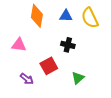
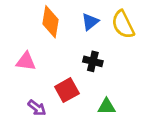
blue triangle: (66, 16) -> (90, 22), turned -40
green triangle: (78, 78) -> (107, 106), turned 40

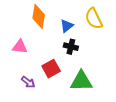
blue triangle: (90, 22) -> (67, 26), moved
green triangle: (107, 106) -> (81, 81), size x1.6

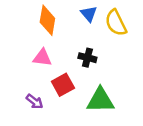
blue triangle: (67, 26) -> (89, 14), moved, turned -32
pink triangle: (20, 47) -> (42, 58), moved

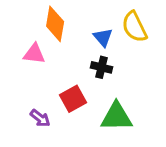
blue triangle: (89, 14) -> (103, 37), moved
pink triangle: (42, 58) -> (34, 54), moved

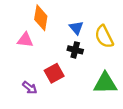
yellow semicircle: (134, 27) -> (104, 37), moved
green triangle: (116, 117) -> (105, 83), moved

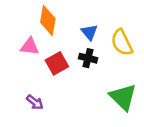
red square: (54, 73) -> (57, 63), moved
green triangle: (105, 83) -> (123, 97), turned 45

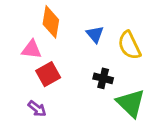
black cross: (88, 58) -> (103, 78), moved
red square: (57, 63) -> (48, 74), moved

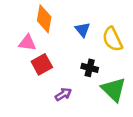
purple arrow: (37, 109) -> (63, 94), moved, turned -70

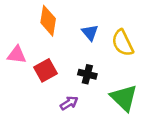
pink triangle: (27, 43) -> (17, 55), moved
black cross: (90, 68) -> (87, 74), moved

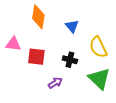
yellow semicircle: (123, 43) -> (98, 47), moved
red square: (46, 70) -> (36, 57), turned 36

